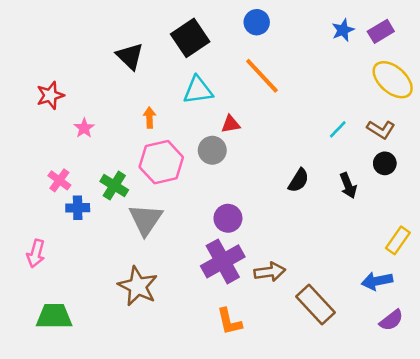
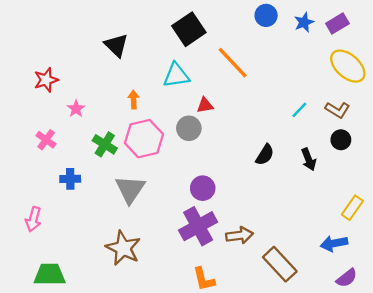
blue circle: (257, 22) -> (266, 15), moved
black square: (190, 38) -> (189, 29), moved
pink cross: (59, 180) -> (46, 140), moved
green cross: (114, 186) -> (105, 144), moved

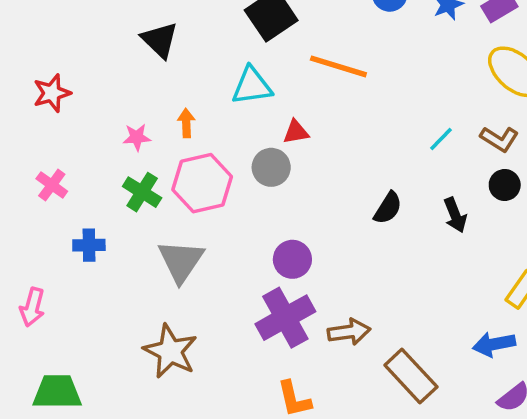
orange line: (233, 63) -> (338, 66), turned -30
pink star: (76, 109) -> (137, 137), moved, turned 30

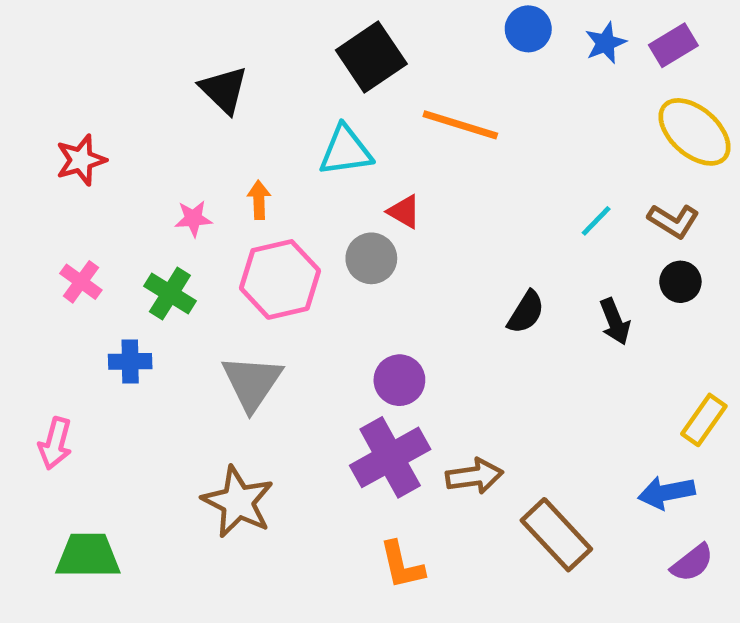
red triangle: (296, 132) -> (404, 212), turned 40
green cross: (142, 192) -> (170, 293), moved

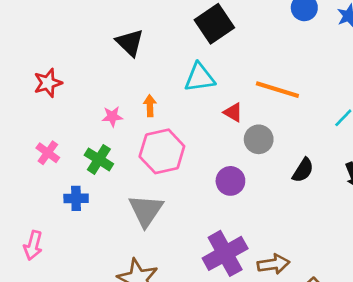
orange line: (460, 125) -> (277, 90), moved
gray circle: (371, 258) -> (259, 139), moved
purple circle: (399, 380) -> (230, 181), moved

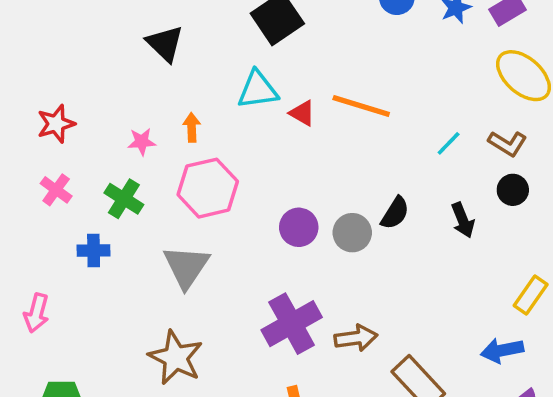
red star: (48, 83) -> (56, 124), moved
red triangle: (233, 112) -> (302, 113), moved
gray circle: (259, 139) -> (352, 233), moved

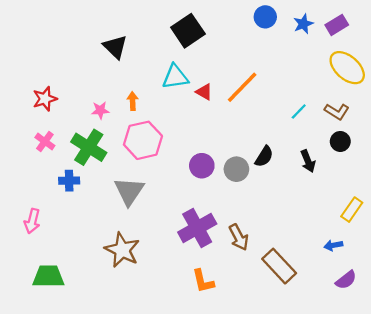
orange line: (361, 106) -> (242, 87), turned -63
green cross: (124, 199) -> (89, 147), size x1.4
brown arrow: (356, 338) -> (239, 237), turned 70
blue arrow: (502, 350) -> (333, 245), size x0.7

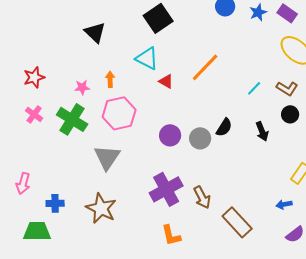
purple rectangle: (337, 25) -> (287, 13), turned 66
cyan triangle: (175, 77) -> (147, 58), turned 35
red triangle: (204, 92) -> (166, 81), moved
blue cross: (69, 181) -> (55, 203), moved

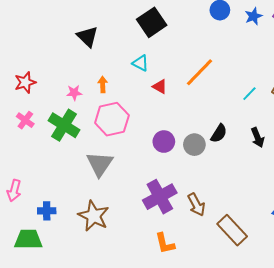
cyan triangle: (147, 58) -> (140, 63), size x0.7

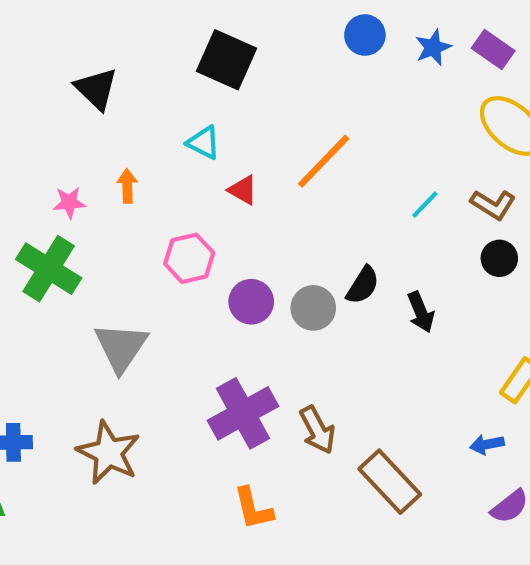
black square: (152, 22) -> (226, 60), turned -32
pink hexagon: (112, 119) -> (189, 258), moved, size x0.7
black arrow: (258, 137) -> (421, 312), moved

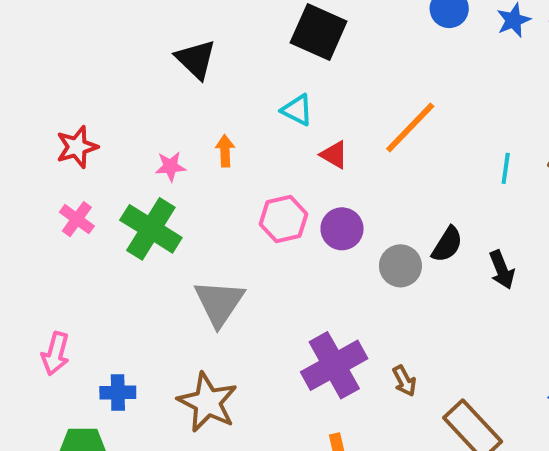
cyan line: (425, 205) -> (506, 168), turned -36
purple circle: (251, 302) -> (342, 229), moved
brown arrow: (317, 430) -> (404, 381), size x0.7

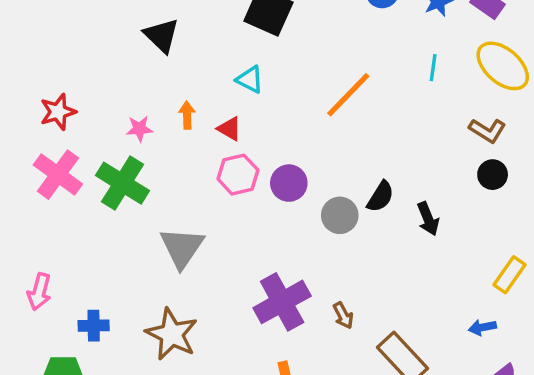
red triangle: (334, 155) -> (229, 129), moved
cyan line: (506, 168) -> (433, 68), moved
pink cross: (77, 219) -> (58, 175), size x1.6

